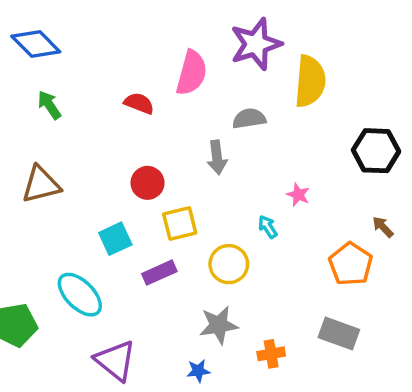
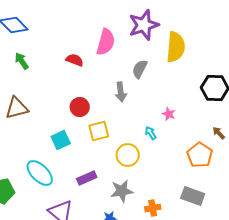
gray semicircle: (249, 119) -> (140, 69), turned -54
purple rectangle: (159, 273) -> (87, 178), moved

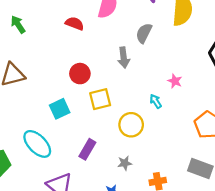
purple rectangle: (87, 178) -> (87, 149), turned -36
gray star: (122, 191) -> (125, 163), size x0.6

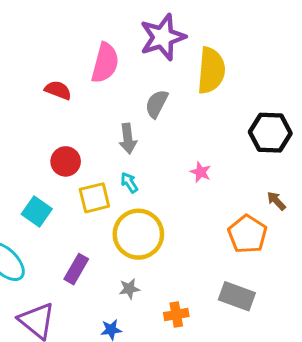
cyan arrow: (156, 101) -> (129, 183), moved
cyan square: (60, 109) -> (37, 211), turned -30
yellow circle: (131, 125) -> (138, 234), size x1.4

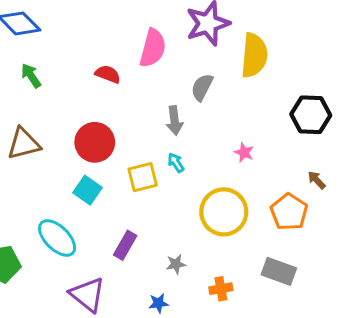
red circle: (66, 161) -> (95, 142), moved, size x1.4
yellow circle: (138, 234) -> (224, 212), moved

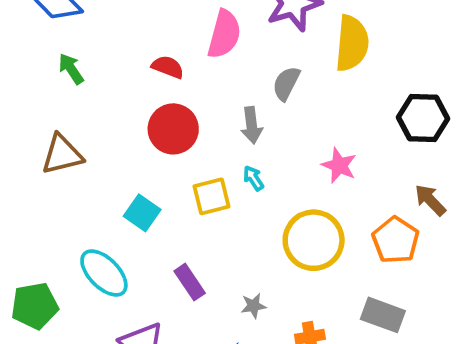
red circle: (95, 142) -> (173, 129), moved
pink star: (244, 152) -> (339, 165), size x1.4
brown arrow: (317, 180) -> (430, 200), size x1.4
purple rectangle: (125, 245) -> (190, 282), turned -64

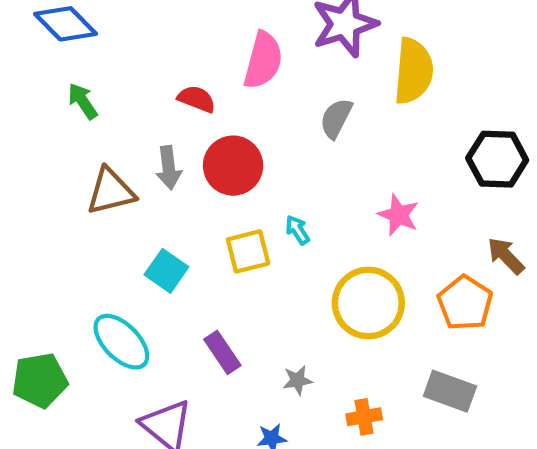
gray arrow: (252, 125) -> (169, 168), moved
red circle: (173, 129) -> (233, 166), moved
brown triangle: (62, 154) -> (111, 191), moved

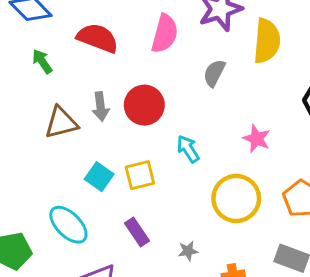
red semicircle: (197, 99) -> (98, 38), moved, size x1.6
cyan arrow: (297, 230) -> (188, 149), size x1.4
yellow square: (248, 251) -> (140, 175), moved

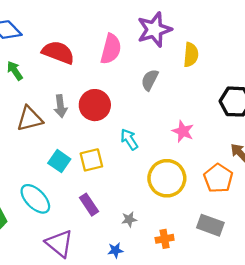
yellow semicircle: (267, 41) -> (191, 55), size x0.7

